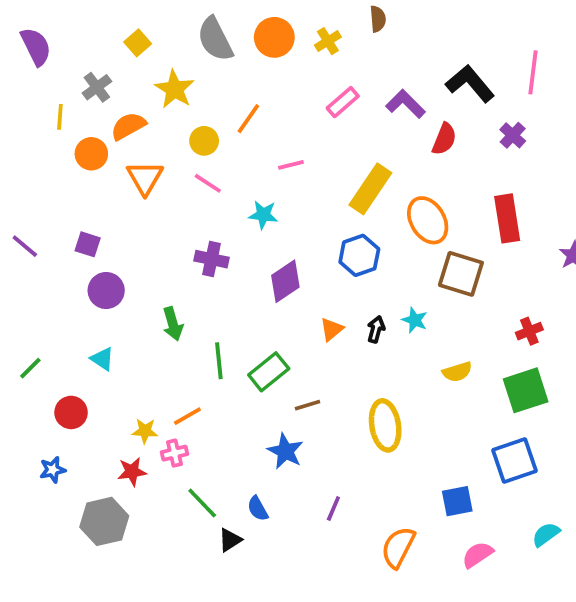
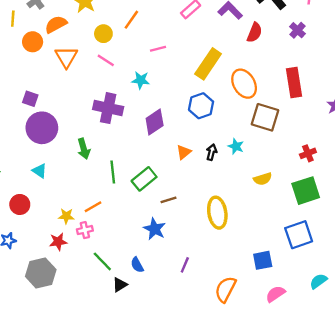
purple cross: (211, 259) -> (108, 108), size x1.4
purple circle: (106, 291) -> (42, 128), size x1.4

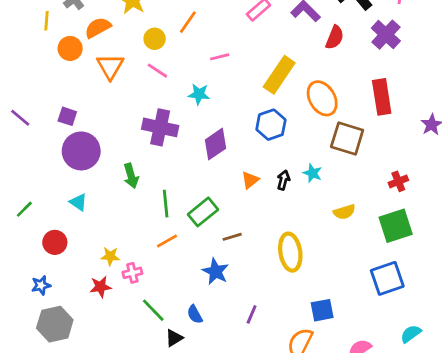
purple cross: (298, 30) -> (386, 35), size x1.5
orange line: (93, 207) -> (167, 241), moved
blue square: (263, 260) -> (322, 310), moved
gray hexagon: (41, 273) -> (55, 324), moved

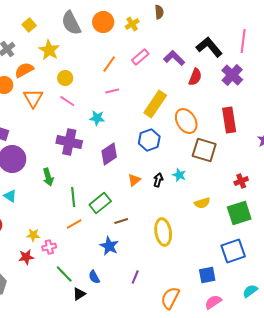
orange line: (188, 22) -> (109, 64), moved
blue square: (322, 310) -> (207, 275), moved

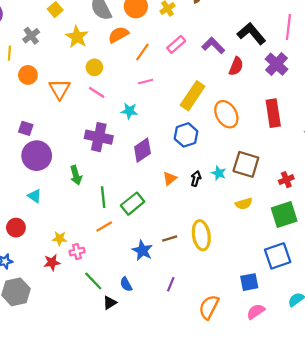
orange semicircle: (24, 70) -> (118, 35), moved
brown square: (204, 150) -> (246, 164), moved
brown line: (121, 221) -> (170, 238), moved

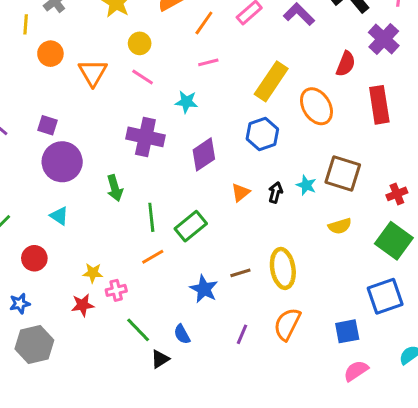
red semicircle: (236, 66) -> (346, 64), moved
green square: (284, 214) -> (394, 241), turned -36
orange semicircle: (209, 307) -> (287, 324), moved

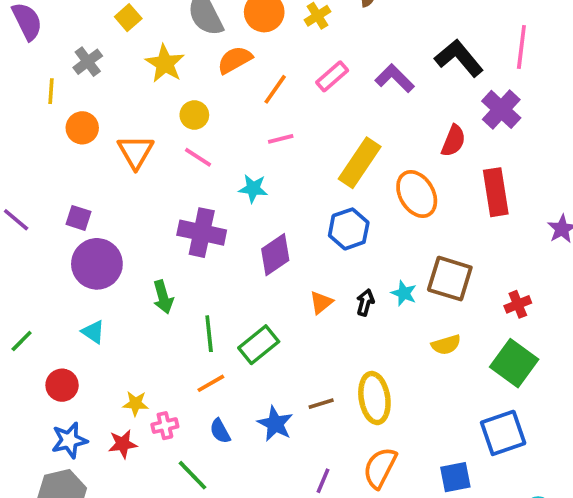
blue star: (20, 304) -> (69, 440), moved, size x1.4
blue semicircle: (182, 334) -> (220, 431), moved

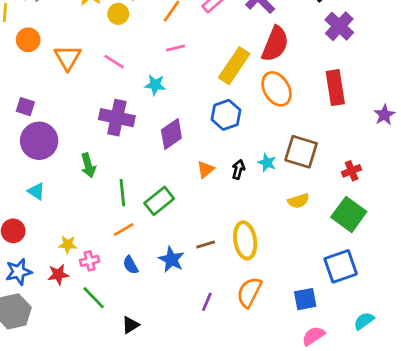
yellow circle: (194, 115) -> (118, 14), moved
red semicircle: (453, 141) -> (275, 44), moved, size x1.5
green line: (192, 475) -> (94, 298), moved

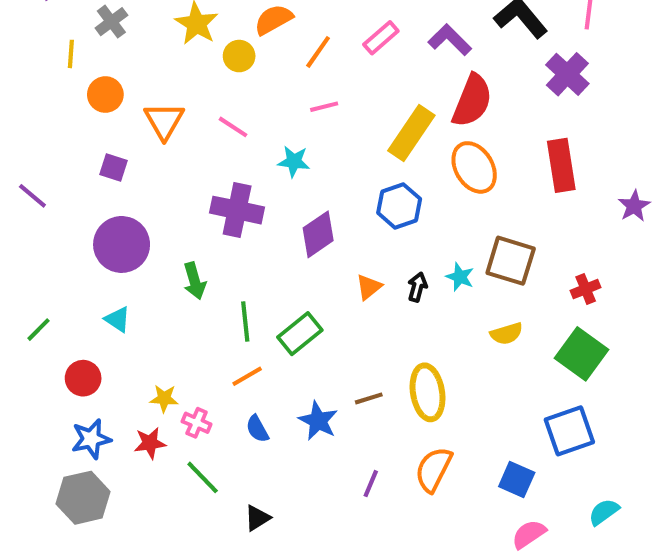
purple square: (25, 107) -> (113, 167), moved
pink cross: (90, 261) -> (197, 423), turned 36
blue square: (305, 299) -> (517, 479), turned 35

